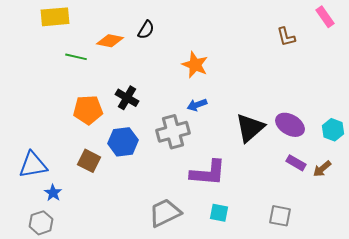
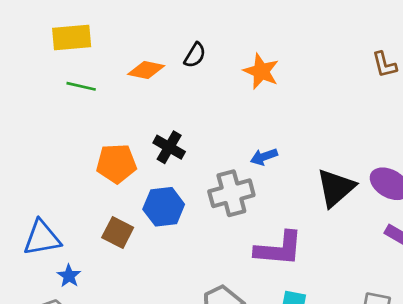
green line: (76, 57) -> (81, 86), moved
orange star: (195, 65) -> (261, 71), moved

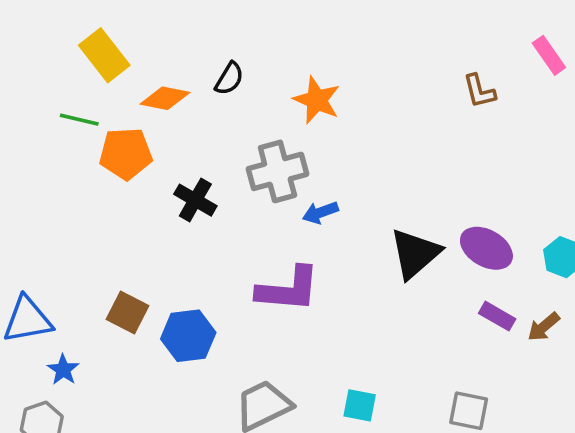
yellow rectangle: (72, 38) -> (104, 55), moved, turned 57
orange pentagon: (116, 163) -> (126, 154), moved
gray cross: (231, 193) -> (277, 171), moved
blue hexagon: (164, 207) -> (188, 336), moved
purple L-shape: (279, 249) -> (288, 289), moved

